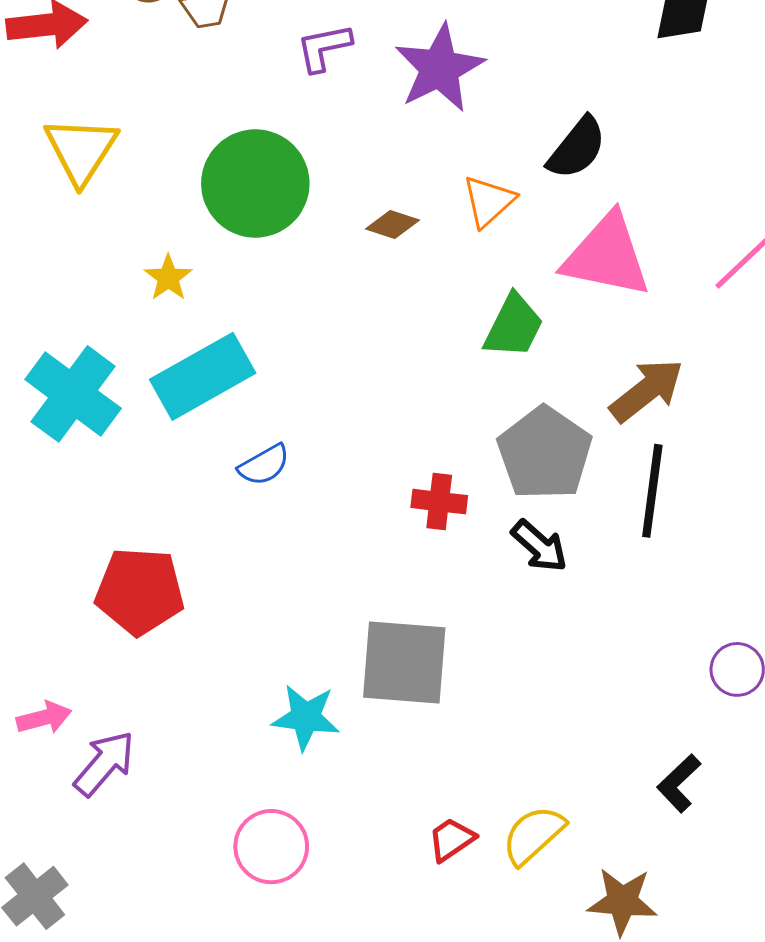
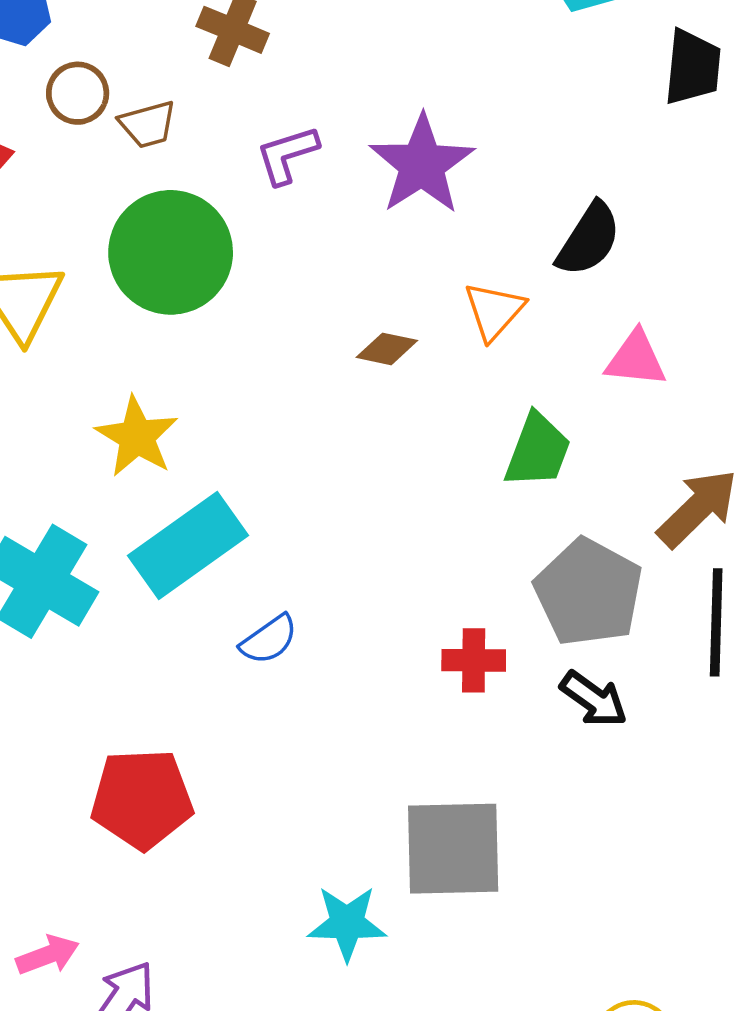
green circle: (255, 183) -> (171, 252), moved
pink triangle: (607, 256) -> (636, 359), size x0.6
yellow star: (168, 278) -> (137, 437), size x1.5

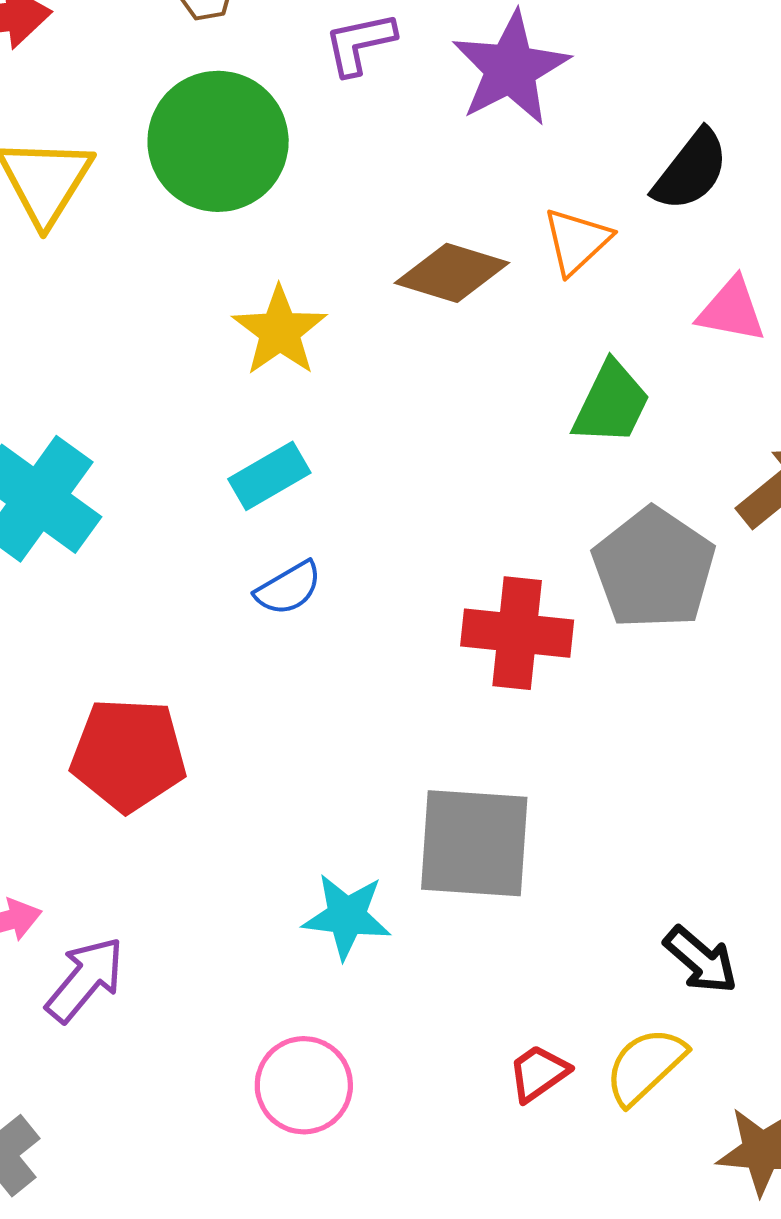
brown diamond: (387, 349) -> (452, 273), size x1.6
yellow star: (137, 437) -> (280, 331), moved
cyan rectangle: (188, 546) -> (269, 476), moved, size x0.6
red cross: (474, 660) -> (517, 633), size x1.5
black arrow: (594, 699) -> (701, 960), moved

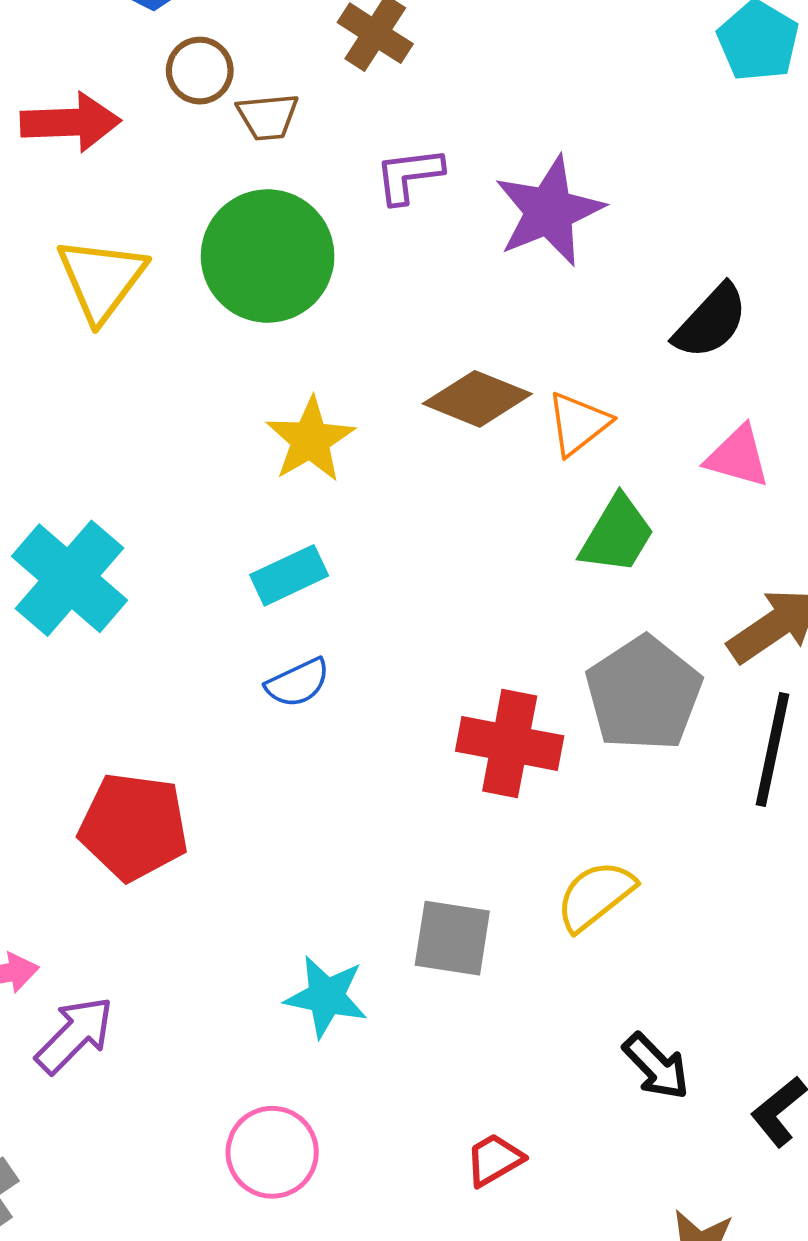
orange triangle: (577, 241) -> (578, 424), moved
gray square: (474, 843) -> (452, 938), size x0.7
yellow semicircle: (645, 1066) -> (595, 896), moved

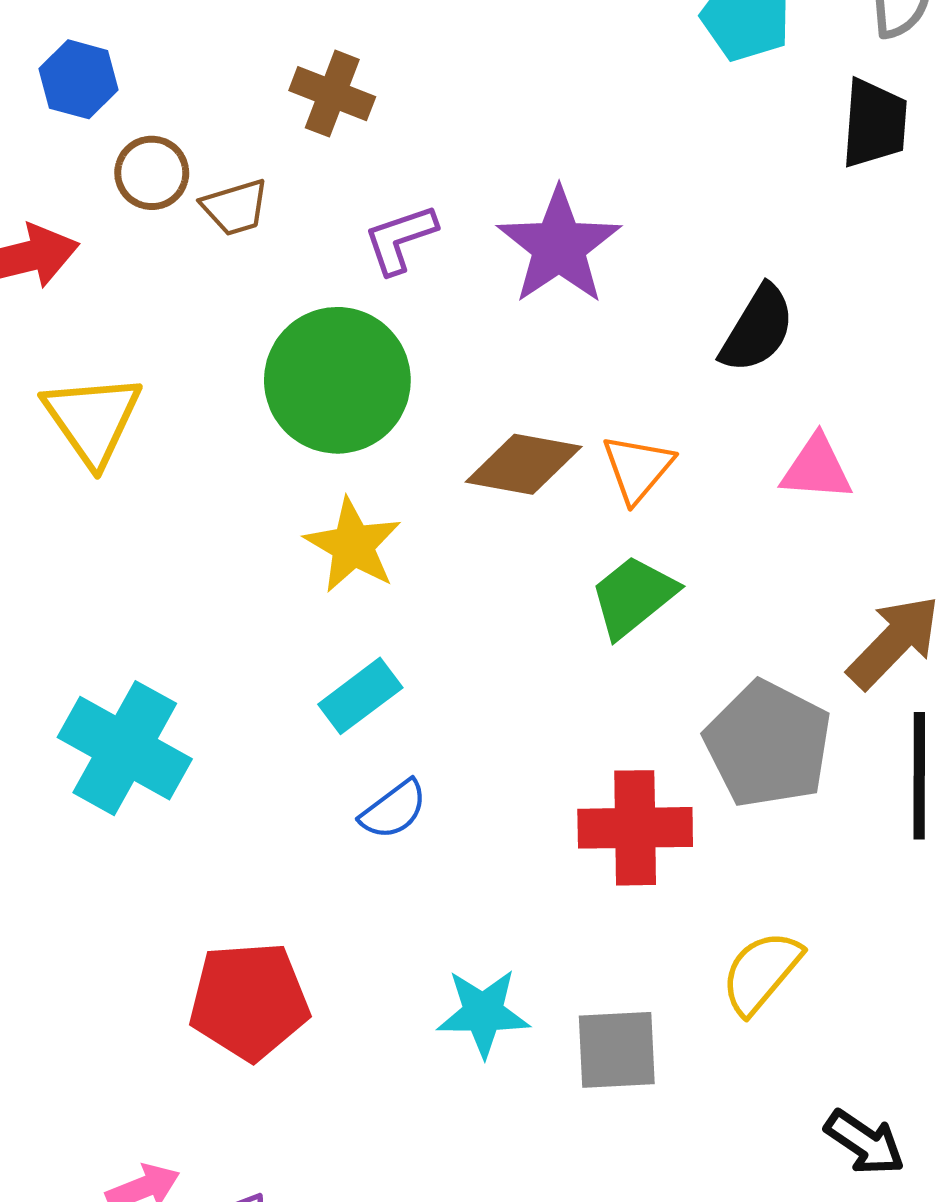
green circle: (268, 256) -> (337, 380), moved
green trapezoid: (617, 535) -> (633, 596), moved, turned -148
cyan star: (326, 997) -> (483, 1013), moved

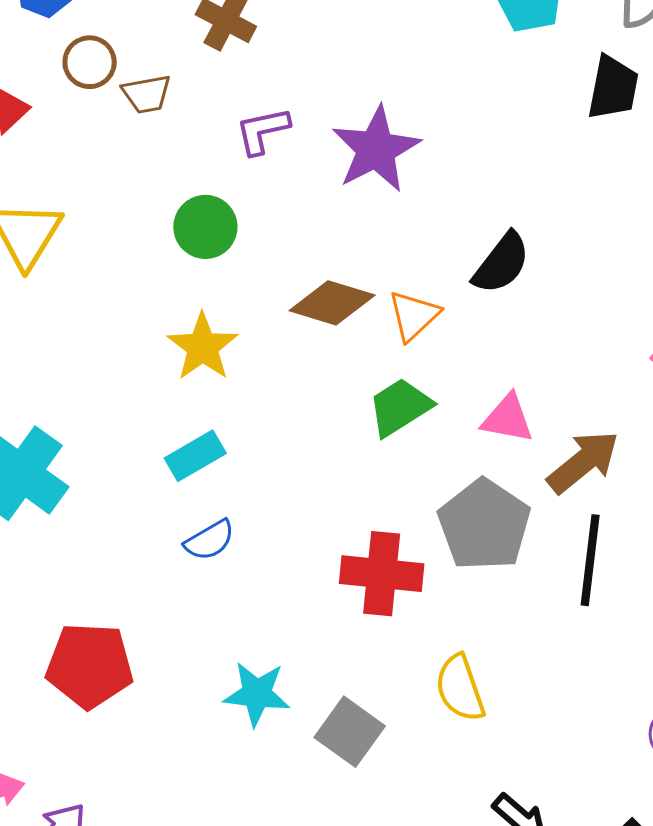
black semicircle: (757, 329) -> (501, 263), moved
green circle: (337, 380) -> (205, 227), size x0.6
pink triangle: (817, 468) -> (508, 418), moved
yellow semicircle: (761, 972) -> (460, 688), turned -66
gray square: (617, 1050) -> (350, 732), turned 32

